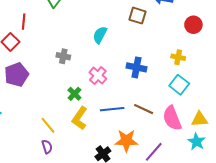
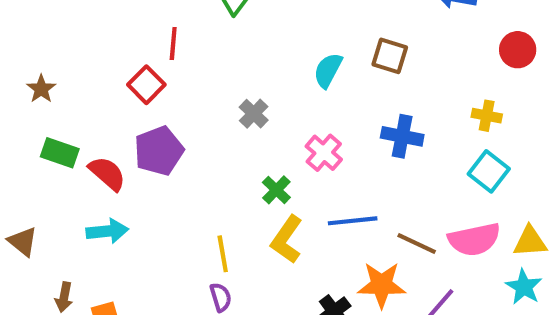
brown square: (138, 16) -> (390, 56), moved
gray cross: (63, 56) -> (254, 114), turned 32
brown line: (144, 109) -> (417, 244), moved
pink semicircle: (172, 118) -> (474, 239), turned -80
yellow line: (48, 125) -> (223, 254), turned 30

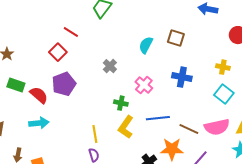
red line: (173, 43) -> (71, 32), turned -63
green cross: (276, 190) -> (121, 103), turned -32

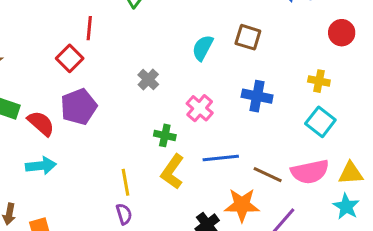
red line: (71, 32) -> (89, 28), turned 63

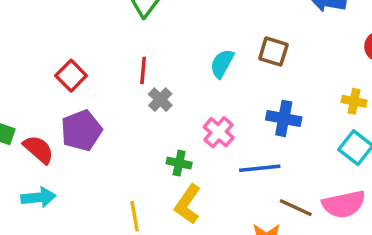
red line: (89, 28) -> (143, 70), moved
blue line: (221, 158) -> (260, 168), moved

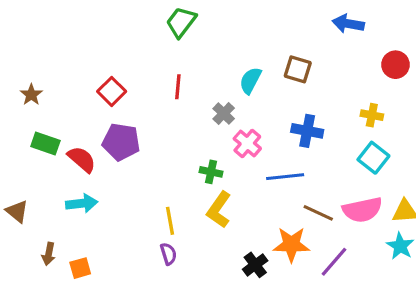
gray cross: (160, 100) -> (224, 114), moved
purple pentagon: (81, 130) -> (121, 142), turned 30

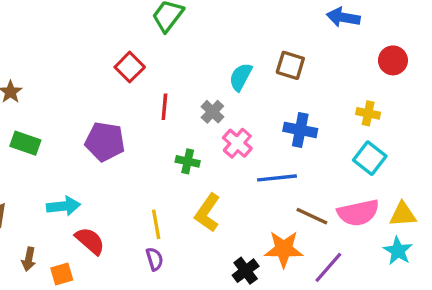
red line: (178, 87) -> (164, 107), moved
red square: (112, 91) -> (130, 67), moved
red semicircle: (82, 159) -> (90, 241), moved
green cross: (211, 172) -> (188, 161), moved

